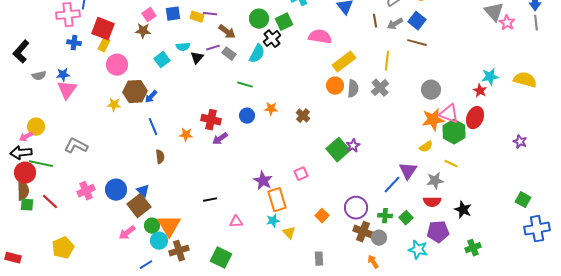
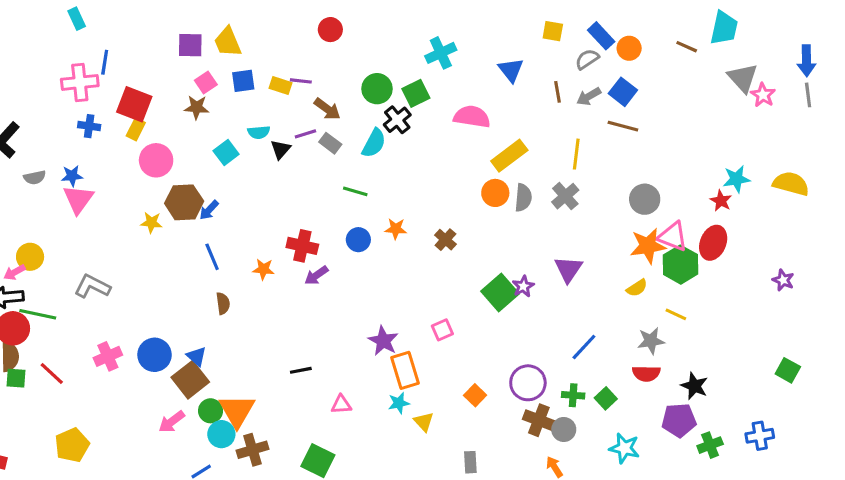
purple triangle: (408, 171) -> (568, 269), moved
blue cross: (537, 229) -> (760, 436), moved, size x0.7
purple pentagon: (438, 232) -> (679, 420), moved

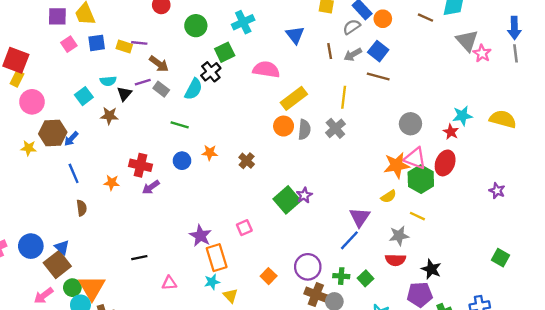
green circle: (377, 89) -> (196, 26), moved
brown star: (197, 107) -> (109, 116), moved
gray circle: (645, 199) -> (410, 124), moved
purple triangle: (568, 269) -> (360, 217), moved

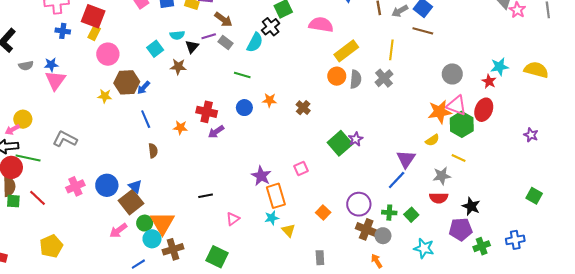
pink triangle: (169, 283) -> (233, 219), turned -32

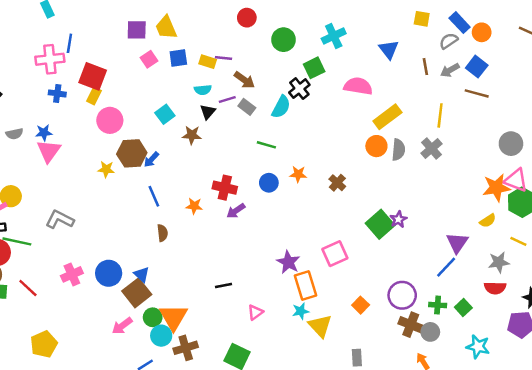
cyan semicircle: (177, 35) -> (203, 90), moved
pink square: (301, 168) -> (335, 254), size x1.5
yellow triangle: (288, 230) -> (320, 326), size x1.5

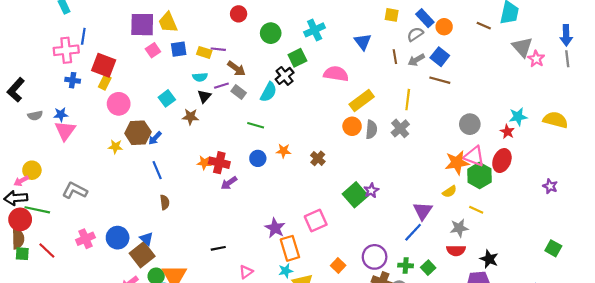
purple square: (137, 30) -> (142, 25), size x1.4
orange star: (194, 206) -> (204, 163), moved

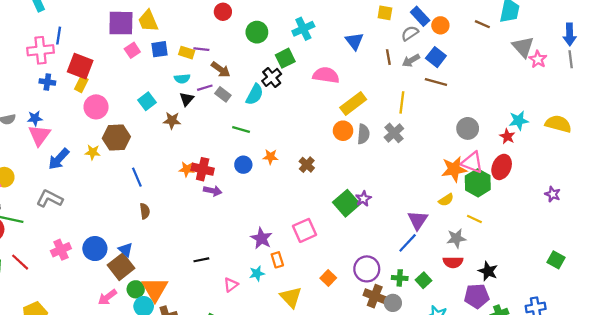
blue arrow: (155, 138) -> (59, 159), moved, size x1.5
purple arrow: (229, 183) -> (213, 191), turned -133
orange rectangle: (290, 248) -> (277, 260), size x0.6
cyan star: (286, 271) -> (257, 273), moved

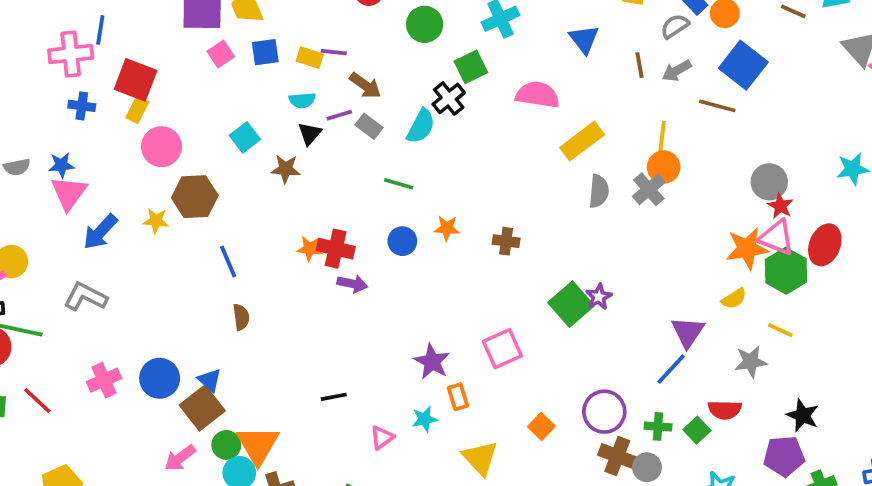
blue square: (436, 57) -> (743, 65), moved, size x1.4
orange circle: (343, 131) -> (664, 167), moved
red star: (507, 136) -> (780, 206), moved
brown cross: (307, 165) -> (506, 241), turned -35
red semicircle: (453, 262) -> (725, 410), moved

